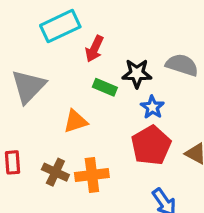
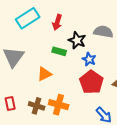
red arrow: (94, 49) -> (57, 22), moved
black star: (137, 73) -> (77, 40), turned 30
orange cross: (92, 175) -> (59, 105), turned 30

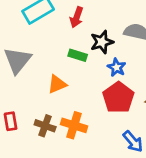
black star: (77, 40) -> (102, 42), turned 30

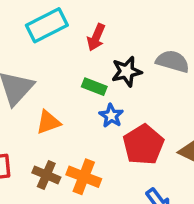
blue star: (117, 67) -> (111, 116), moved
orange triangle: (57, 84) -> (48, 122), moved

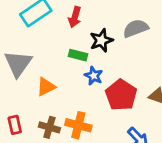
gray semicircle: (173, 61) -> (136, 28), turned -30

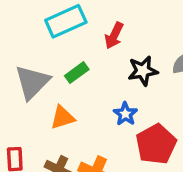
green rectangle: (78, 55) -> (77, 73), moved, turned -60

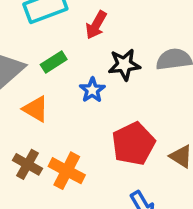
blue star: (125, 114) -> (92, 90), moved
orange triangle: (63, 117) -> (36, 109), turned 44

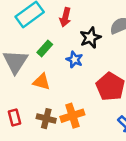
orange cross: (67, 171) -> (72, 116), turned -30

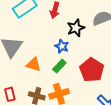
green rectangle: (45, 48) -> (59, 66), moved

